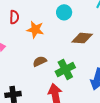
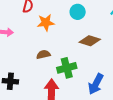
orange star: (35, 30) -> (46, 23), turned -30

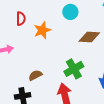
brown semicircle: (43, 55) -> (35, 75), moved

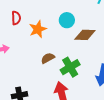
cyan circle: (70, 12) -> (67, 20), moved
brown semicircle: (35, 75) -> (48, 58), moved

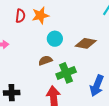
cyan circle: (67, 20) -> (55, 39), moved
orange star: (38, 29) -> (40, 15), moved

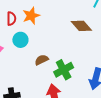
cyan circle: (55, 39) -> (20, 40), moved
brown diamond: (86, 43) -> (81, 26), moved, turned 45

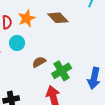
brown diamond: (81, 26) -> (58, 18), moved

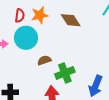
cyan circle: (17, 43) -> (26, 38), size x1.5

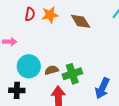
cyan circle: (26, 38) -> (29, 66), moved
brown semicircle: (44, 60) -> (52, 70), moved

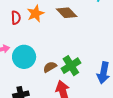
cyan circle: (29, 66) -> (24, 57), moved

